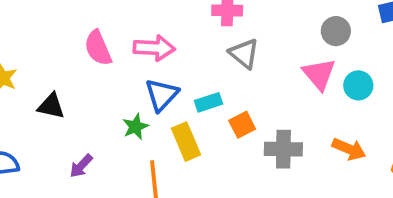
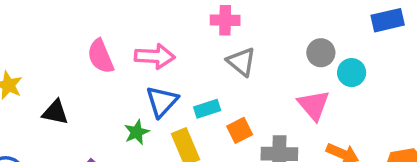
gray circle: (336, 31) -> (321, 53), moved
pink triangle: (319, 74) -> (314, 105), moved
cyan circle: (358, 85) -> (352, 73), moved

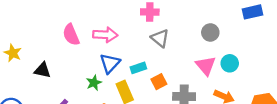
cyan circle: (352, 73) -> (230, 63), moved

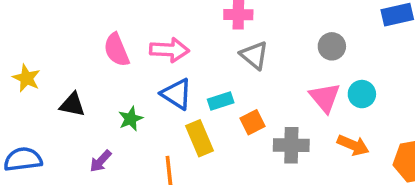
blue triangle: (110, 63) -> (177, 94), turned -40
green star: (94, 83) -> (131, 119), moved

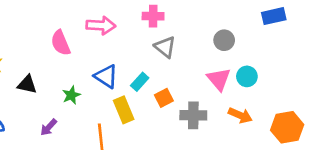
pink arrow: (169, 50) -> (101, 25), moved
cyan rectangle: (221, 101) -> (140, 82), turned -30

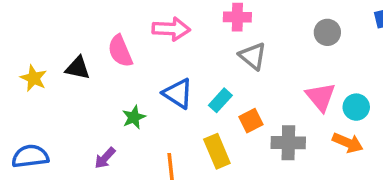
gray circle: (224, 40) -> (327, 32), moved
cyan circle: (247, 76) -> (356, 107), moved
black triangle: (27, 84) -> (78, 68), moved
yellow rectangle: (124, 110) -> (217, 151), moved

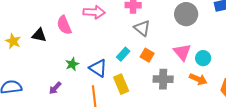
gray circle: (327, 32) -> (186, 14), size x1.5
blue triangle: (178, 93) -> (98, 68), moved
orange square: (251, 121) -> (147, 55), moved, turned -32

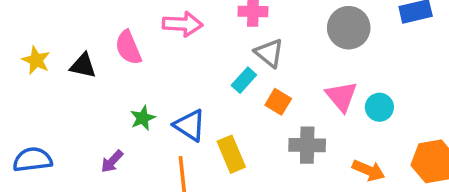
yellow star: (13, 41) -> (36, 60), moved
cyan rectangle: (123, 54) -> (244, 80), moved
orange arrow: (198, 79) -> (369, 170), moved

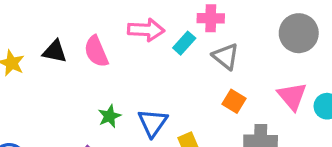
black triangle: (83, 66) -> (55, 51), moved
cyan rectangle: (244, 80) -> (184, 43), moved
blue triangle: (190, 125) -> (153, 123), turned 32

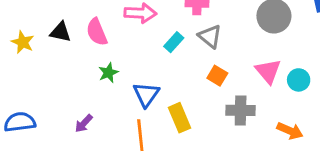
cyan rectangle: (184, 43) -> (174, 42), moved
green star: (109, 116) -> (108, 73), moved

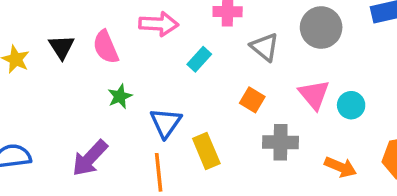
black triangle: (60, 32) -> (62, 47), turned 45
gray triangle: (210, 36) -> (265, 47), moved
purple arrow: (84, 123) -> (90, 158), size x1.6

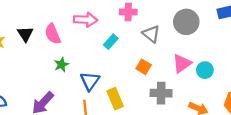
pink triangle: (314, 95) -> (182, 63), turned 35

